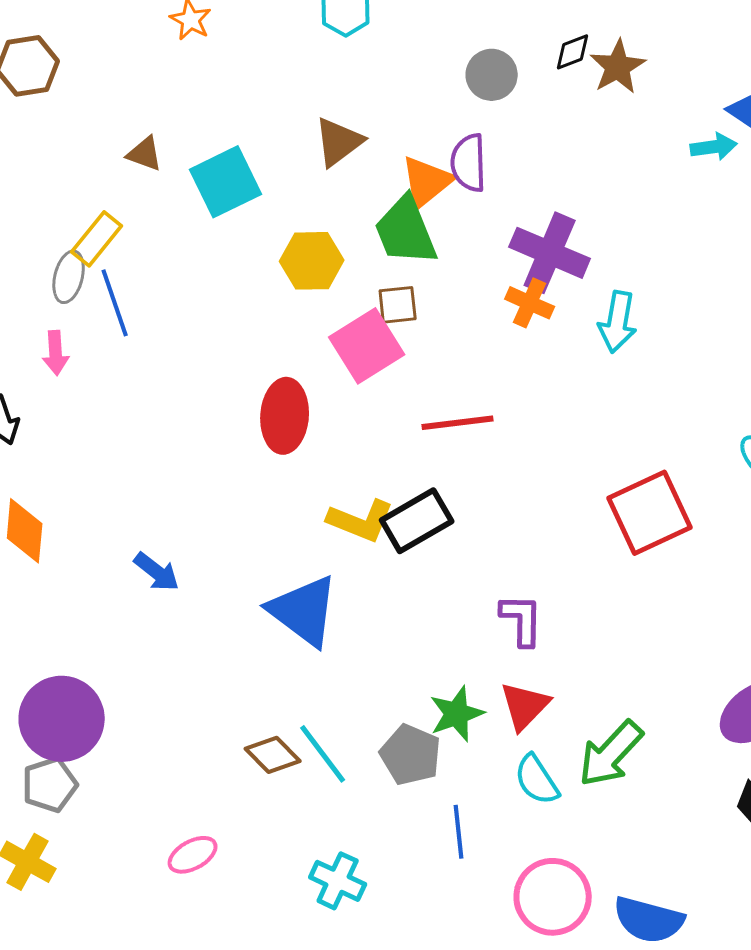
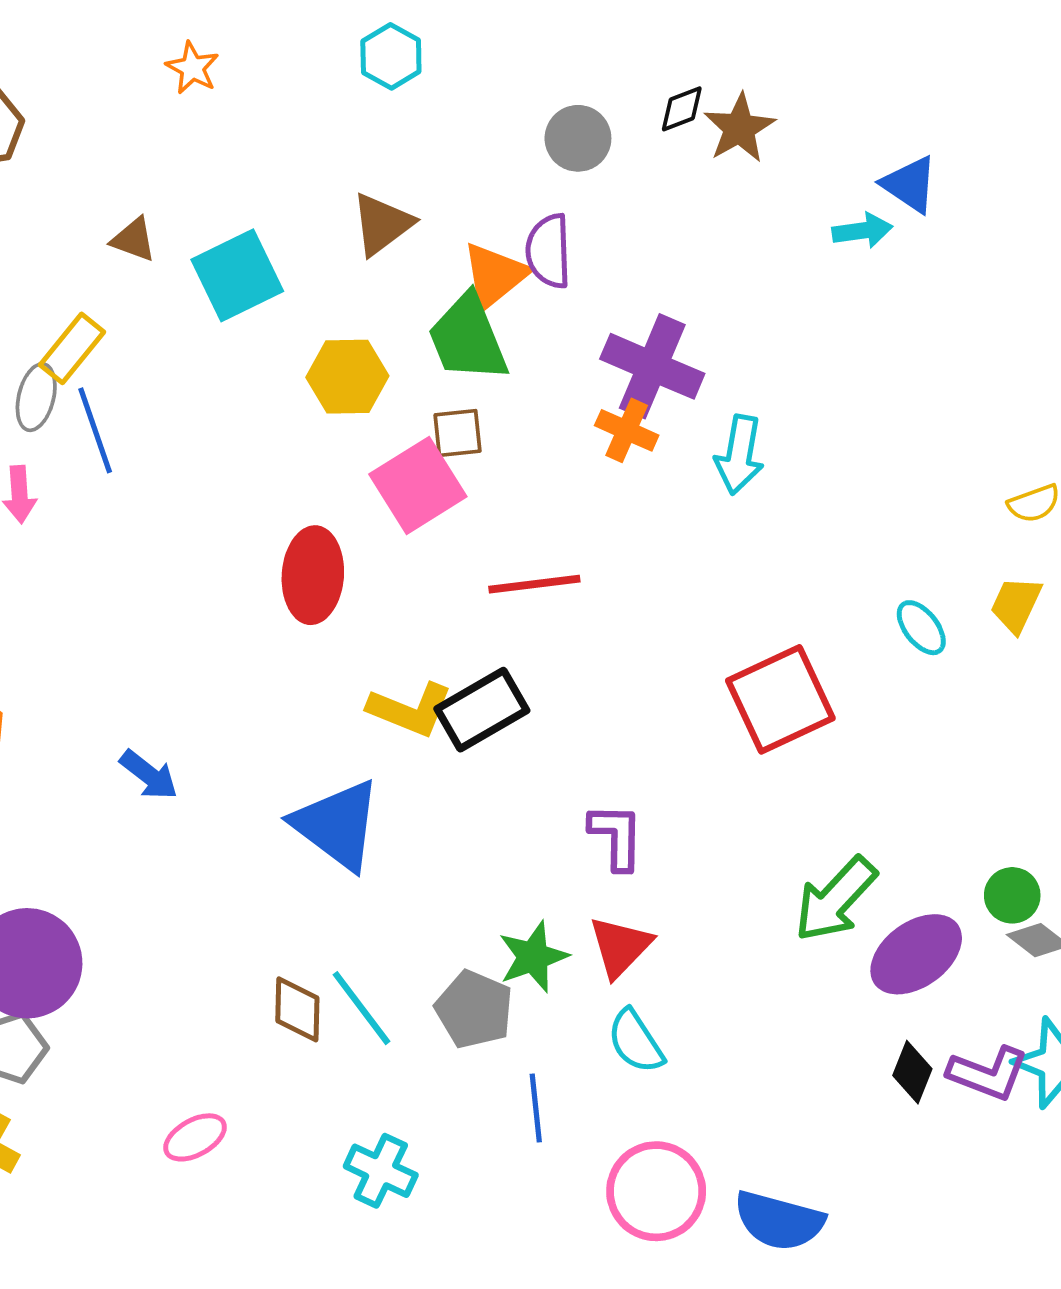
green arrow: (611, 754) -> (835, 899), moved
brown diamond: (273, 755) -> (297, 1009), turned 46

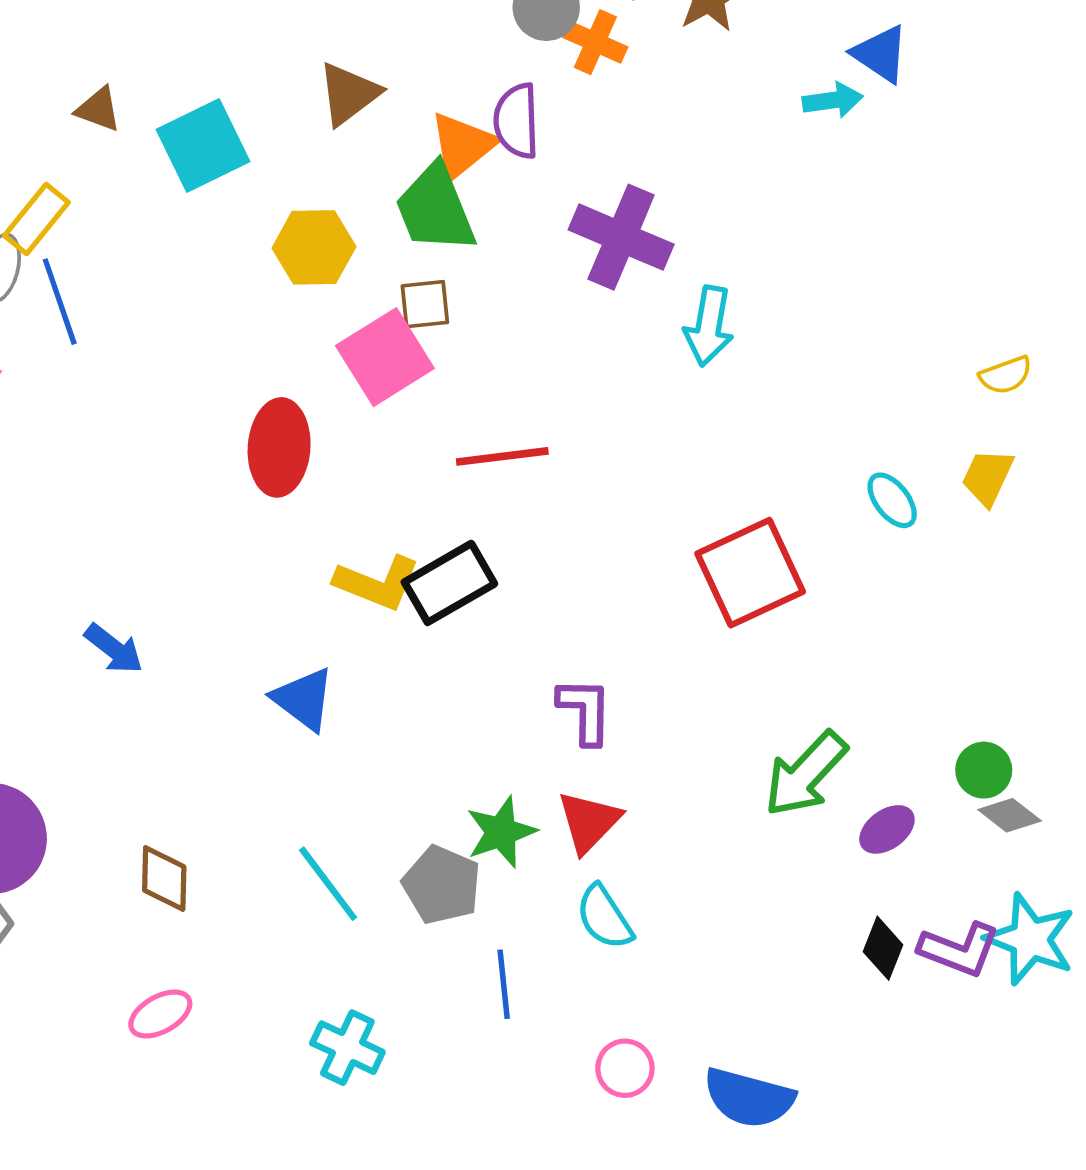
orange cross: (627, 430) -> (595, 42), moved
blue triangle: (337, 825) -> (304, 699), size x0.7
purple ellipse: (916, 954) -> (887, 829), size x0.6
brown diamond: (297, 1009) -> (164, 878), moved
pink circle: (656, 1191) -> (625, 1068), size x0.6

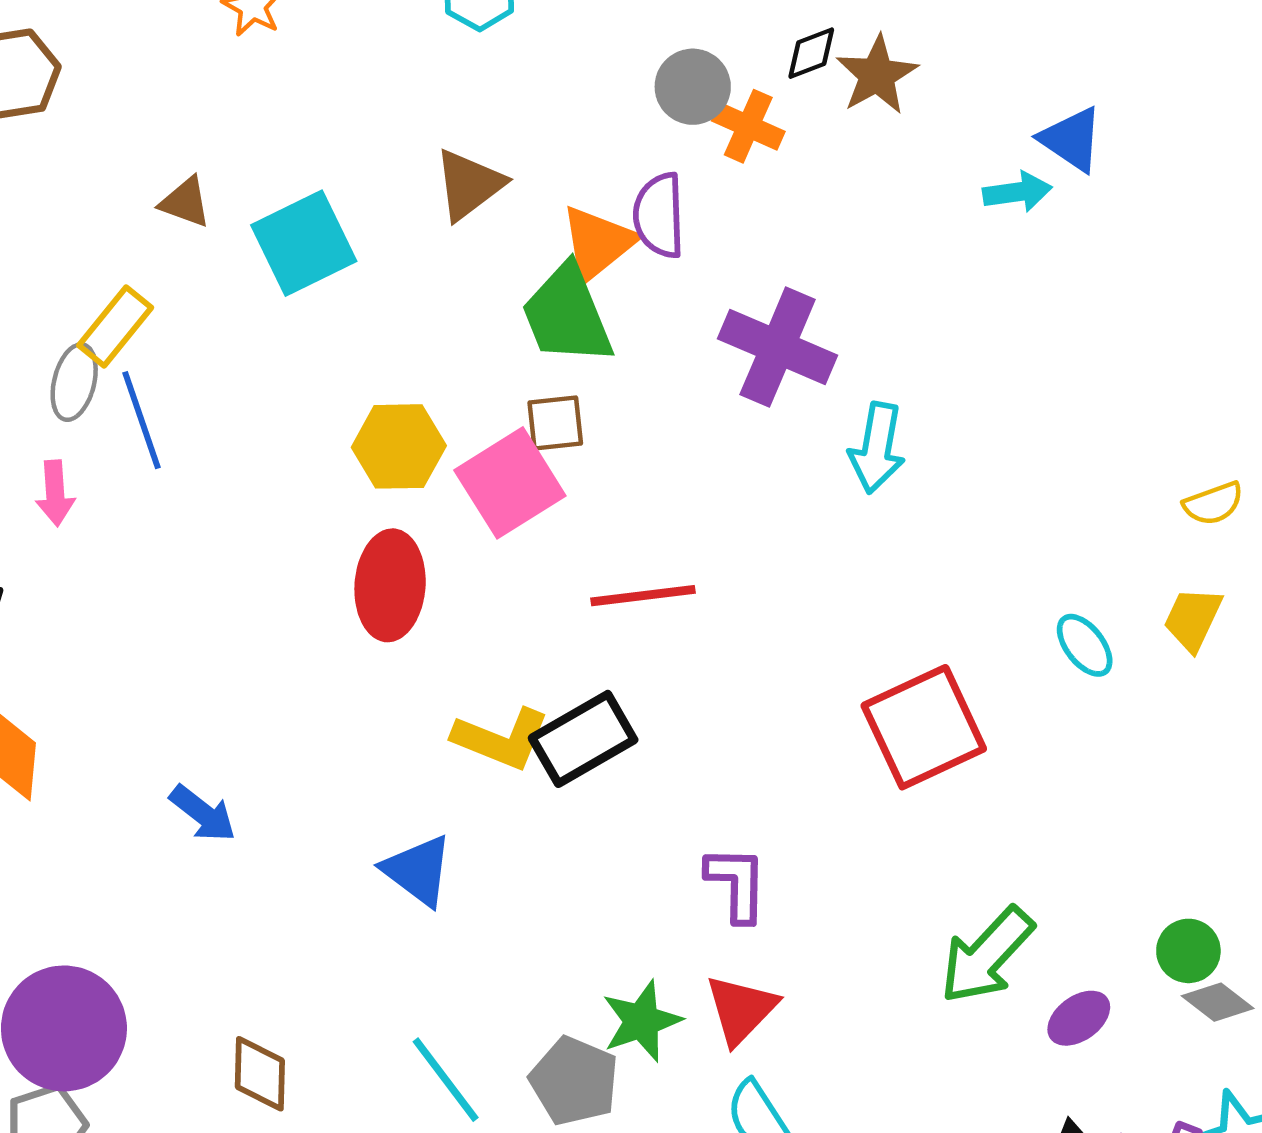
yellow hexagon: (314, 247) -> (399, 446), moved

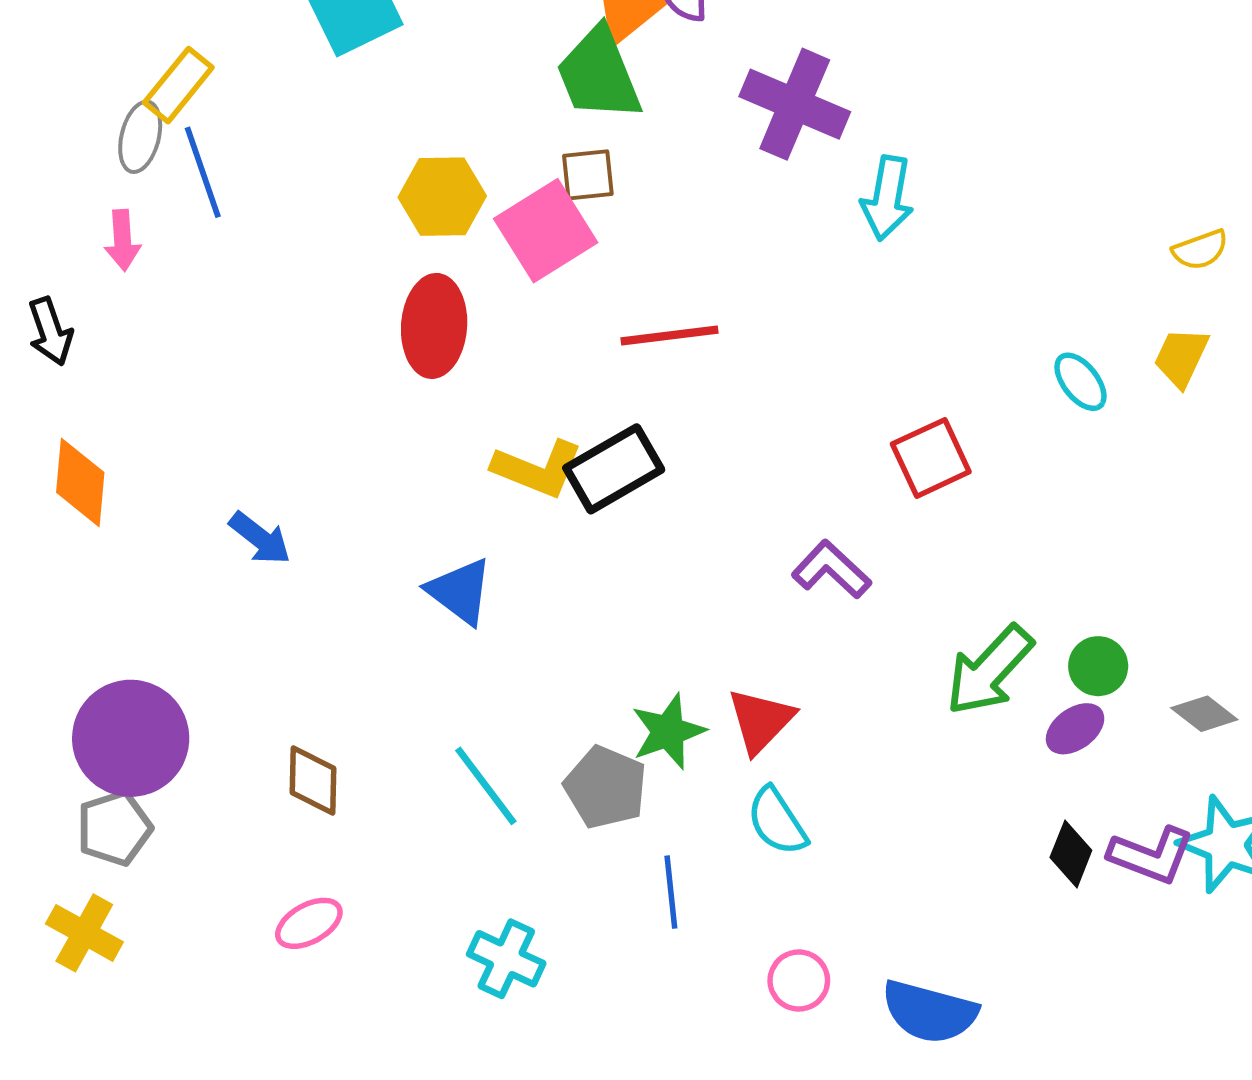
red square: (924, 727) -> (931, 458), size x0.7
purple L-shape: (737, 884) -> (831, 570), moved, turned -48
green circle: (1188, 951) -> (1098, 666), moved

